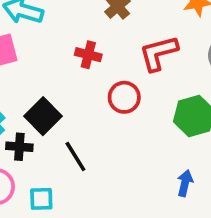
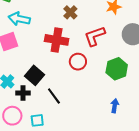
red cross: (88, 55) -> (57, 40), size x1.6

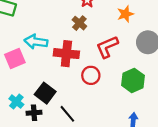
cyan arrow: (19, 19) -> (36, 42), moved

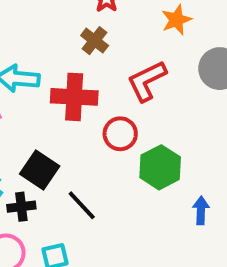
green hexagon: (133, 80) -> (160, 167), moved

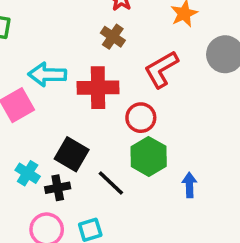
green hexagon: (160, 167) -> (149, 156), moved
blue arrow: (201, 210) -> (189, 185), moved

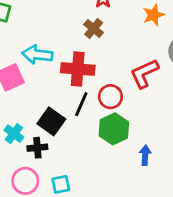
red L-shape: (161, 69) -> (144, 73), moved
black line: (111, 183) -> (81, 104), moved, turned 65

